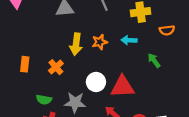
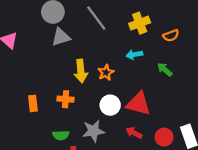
orange star: (100, 42) -> (106, 73), moved
orange cross: (56, 67) -> (66, 99), turned -32
red triangle: (122, 87) -> (138, 104), turned 30

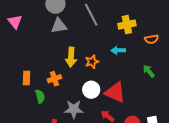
green arrow: (165, 70) -> (149, 71), moved
orange cross: (66, 99) -> (54, 79), turned -32
green semicircle: (61, 135) -> (40, 96), moved, turned -112

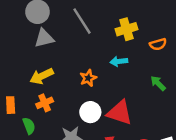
yellow arrow: (71, 57) -> (42, 76), moved, turned 66

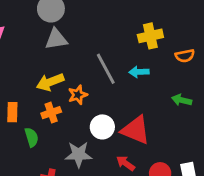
gray line: (82, 21) -> (106, 69), moved
orange star: (88, 78) -> (78, 95), moved
green arrow: (158, 83) -> (182, 100), turned -35

